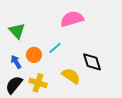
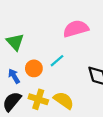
yellow semicircle: (71, 76) -> (64, 100), moved

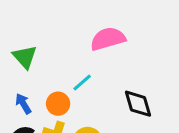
orange circle: (34, 68) -> (58, 104), moved

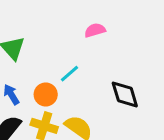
pink semicircle: (108, 39) -> (95, 30), size x0.6

